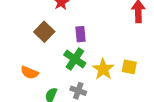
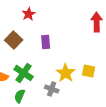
green cross: (75, 59) -> (24, 73), moved
gray cross: (78, 91) -> (52, 89), moved

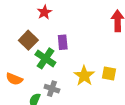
green cross: (24, 73) -> (45, 58), moved
gray cross: (52, 89) -> (52, 89), moved

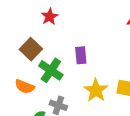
purple rectangle: (63, 42) -> (81, 55), moved
orange semicircle: (14, 79) -> (25, 87), moved

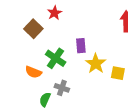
brown square: (31, 49) -> (33, 29), moved
yellow star: (96, 90) -> (96, 64), moved

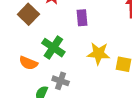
purple rectangle: (81, 46) -> (82, 18), moved
yellow star: (96, 64) -> (99, 53), turned -30

